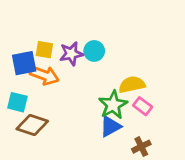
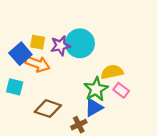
cyan circle: (94, 51) -> (80, 43), size x1.6
blue square: (24, 63) -> (20, 54), turned -30
brown diamond: (32, 125) -> (48, 109), moved
brown cross: (141, 147) -> (79, 125), moved

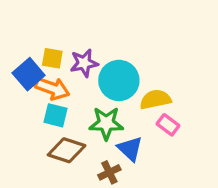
cyan circle: (80, 43) -> (119, 80), moved
cyan square: (15, 87) -> (55, 115), moved
green star: (96, 89) -> (106, 123), moved, turned 30
blue triangle: (94, 107) -> (130, 149), turned -48

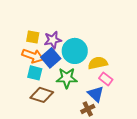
blue square: (29, 74) -> (51, 58), moved
blue triangle: (130, 149) -> (96, 94), moved
brown cross: (109, 172) -> (88, 109), moved

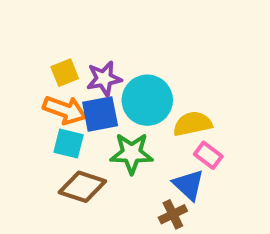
yellow square: (33, 37) -> (65, 73), turned -32
blue square: (51, 58) -> (100, 114), turned 30

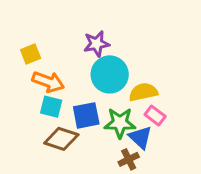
yellow square: (65, 73) -> (31, 54), moved
purple star: (104, 79) -> (96, 44), moved
blue square: (100, 114) -> (86, 115), moved
green star: (132, 153) -> (120, 123), moved

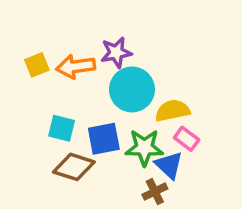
orange arrow: (48, 82) -> (76, 67), moved, turned 152

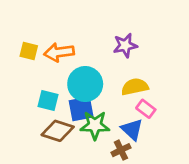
purple star: (116, 52) -> (125, 45), moved
yellow square: (37, 65) -> (29, 51), turned 36
cyan circle: (132, 89) -> (85, 84), moved
green star: (144, 148) -> (95, 125), moved

